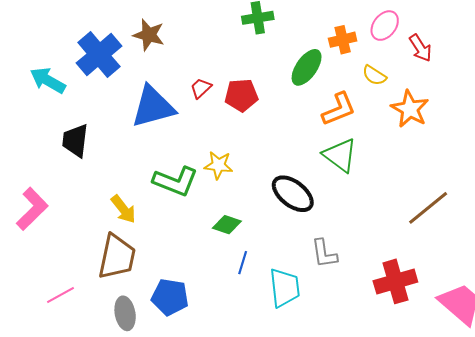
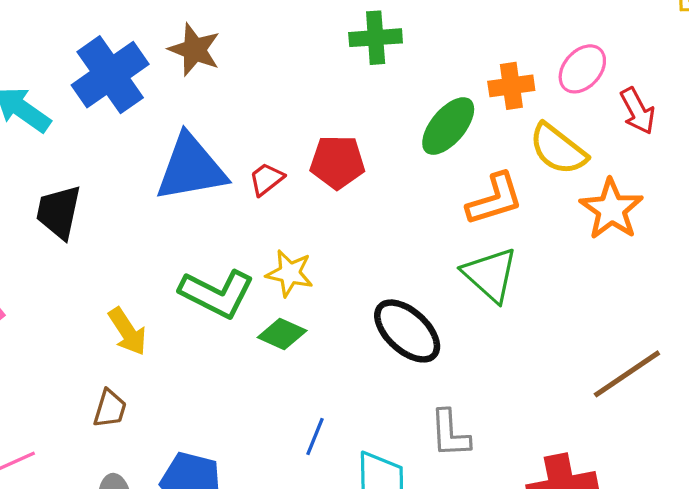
yellow semicircle: (374, 75) -> (558, 149), size x1.5
red trapezoid: (201, 88) -> (266, 179), moved
green diamond: (227, 225) -> (282, 334), moved
brown trapezoid: (117, 257) -> (110, 409), size x0.5

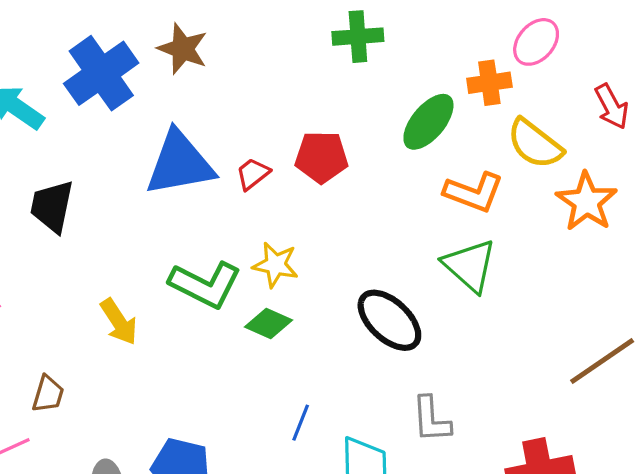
pink ellipse: (582, 69) -> (536, 42), moved
orange L-shape: (495, 199) -> (474, 192), turned 38
brown trapezoid: (110, 409) -> (48, 394), moved

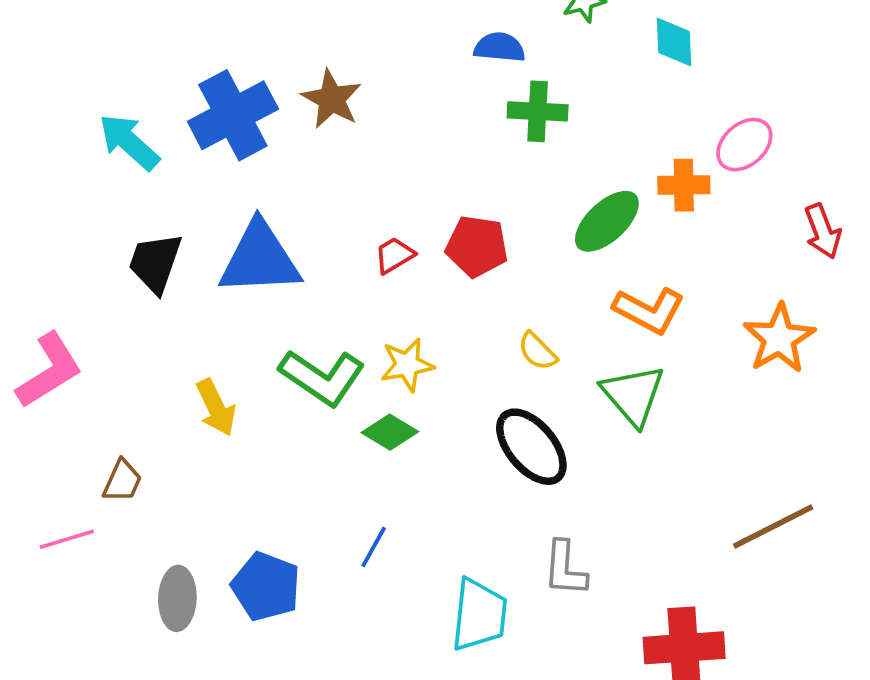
yellow semicircle: (535, 144) -> (537, 351), moved, size x0.6
blue triangle: (180, 163) -> (260, 259), moved
yellow star: (276, 265) -> (407, 365), turned -30
blue line: (301, 423) -> (374, 547), moved

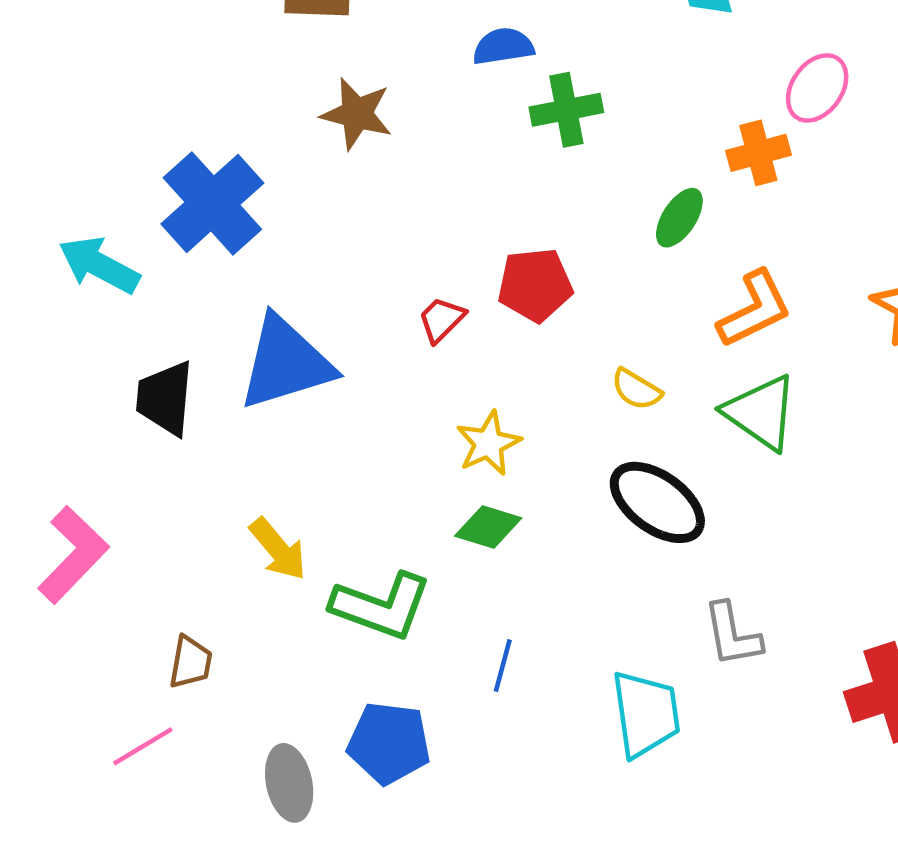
brown star: (332, 99) -> (357, 114), moved
green ellipse: (607, 221) -> (679, 218), size x0.7
orange L-shape: (649, 310) -> (755, 309), turned -40
green L-shape: (322, 377) -> (381, 606), moved

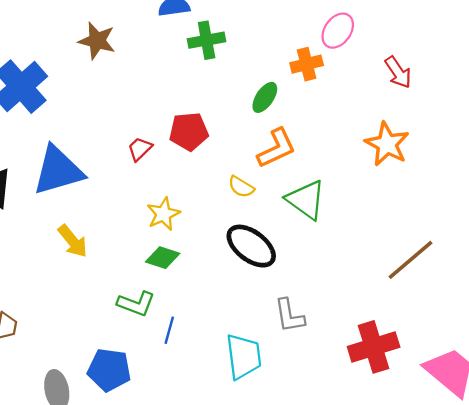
orange L-shape: (755, 309) -> (276, 148), moved
yellow arrow: (278, 549) -> (73, 241), moved
green L-shape: (381, 606) -> (136, 304), moved, size x0.7

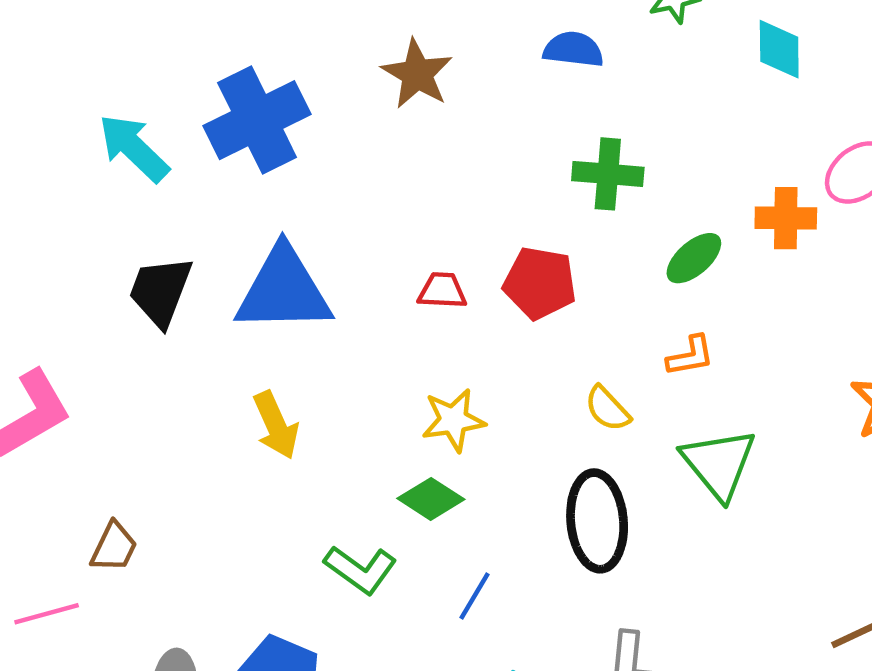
green cross: (207, 40) -> (608, 174), moved
orange L-shape: (276, 148) -> (690, 356), size x0.6
red trapezoid: (140, 149) -> (442, 291), turned 32
black ellipse: (251, 246) -> (597, 521), turned 33
blue line: (169, 330) -> (475, 596), moved

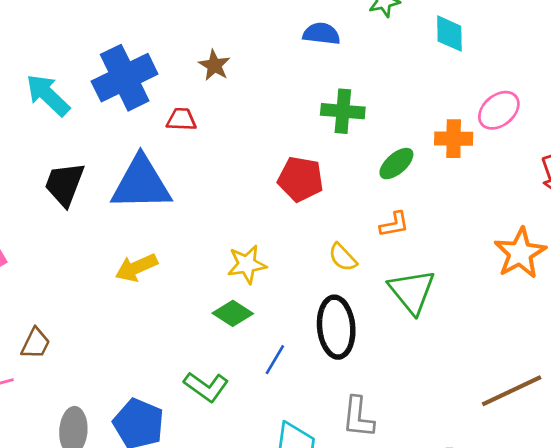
brown star: (417, 74) -> (214, 65), moved, size x0.7
red trapezoid: (442, 291) -> (181, 119), moved
yellow arrow: (276, 425) -> (136, 268), turned 90
green L-shape: (361, 570) -> (206, 387), moved
blue line: (475, 596) -> (275, 360), moved

